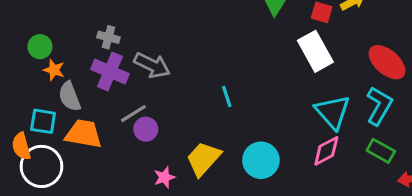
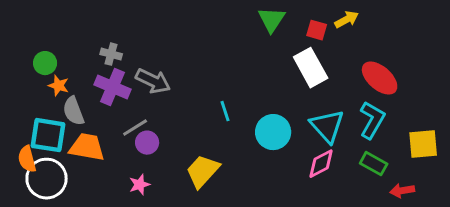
cyan square: (43, 121) -> (48, 135), size x1.4
cyan circle: (261, 160) -> (273, 132), moved
pink star: (164, 177) -> (140, 185), moved

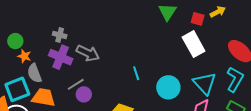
cyan square: (48, 135) -> (17, 89), turned -30

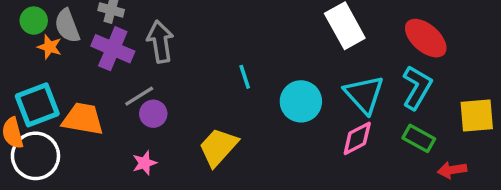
gray arrow: (88, 53) -> (160, 42), turned -125
gray semicircle: (34, 73) -> (67, 26), moved

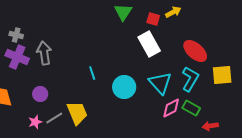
gray line: (139, 96) -> (54, 118), moved
yellow square: (477, 115) -> (222, 75), moved
pink diamond: (357, 138) -> (171, 108), moved
yellow trapezoid: (218, 147) -> (77, 113), turned 115

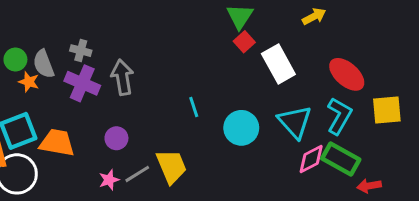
red square: (153, 19) -> (244, 42), moved, turned 32
green rectangle: (191, 108) -> (341, 159), size x1.4

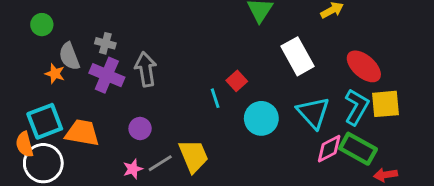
red square: (244, 42) -> (237, 81), moved
green circle: (15, 60) -> (42, 25), moved
yellow square: (387, 110) -> (385, 104), moved

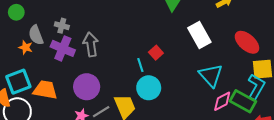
cyan L-shape: (357, 107) -> (256, 87), moved
cyan circle: (261, 118) -> (149, 88), moved
purple circle: (140, 129) -> (87, 87), size x1.6

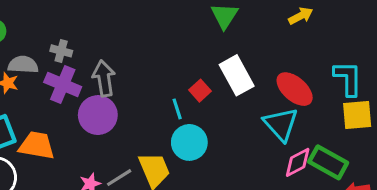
gray semicircle: (36, 35) -> (23, 65), turned 114
white rectangle: (199, 35) -> (237, 75), moved
red ellipse: (247, 42) -> (295, 89), moved
purple circle: (87, 87) -> (98, 115), moved
cyan L-shape: (256, 87) -> (348, 78), moved, turned -30

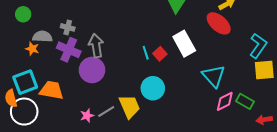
cyan L-shape: (348, 78) -> (258, 46), turned 35
red ellipse: (295, 89) -> (219, 23), moved
cyan line: (177, 109) -> (146, 53), moved
green rectangle: (328, 162) -> (245, 101), size x0.7

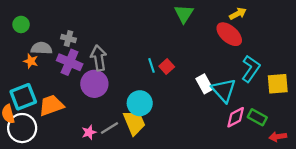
white rectangle: (184, 44) -> (204, 84), moved, size x0.7
cyan L-shape: (258, 46) -> (251, 69), moved
cyan circle: (153, 88) -> (140, 103), moved
orange trapezoid: (52, 90) -> (51, 105), turned -30

